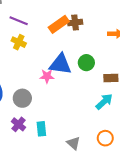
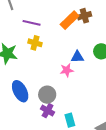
blue triangle: (60, 64) -> (77, 57), size x0.6
purple cross: (18, 124) -> (48, 111), moved

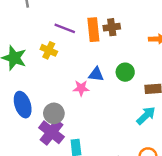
orange rectangle: (70, 20) -> (93, 30), turned -60
purple line: (32, 23) -> (65, 28), moved
purple cross: (48, 111) -> (51, 132), size x1.5

